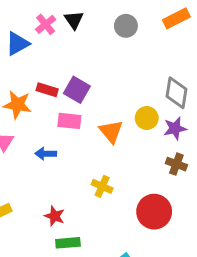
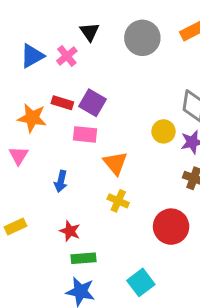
pink cross: (46, 24) -> (67, 56), moved
gray circle: (126, 26) -> (142, 38), size x1.5
orange triangle: (111, 131) -> (115, 163), moved
blue arrow: (46, 154) -> (61, 181), moved, turned -78

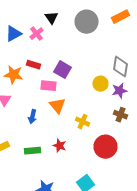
purple square: (93, 103) -> (62, 70), moved
orange triangle: (115, 163) -> (58, 106), moved
yellow cross: (118, 201) -> (82, 122), moved
red star: (70, 231) -> (60, 146), moved
green rectangle: (83, 258) -> (32, 151), moved

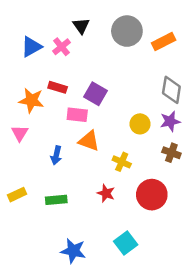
orange rectangle: (120, 17) -> (164, 41), moved
yellow circle: (100, 84) -> (140, 124), moved
orange triangle: (58, 106) -> (89, 141), turned -30
red star: (60, 146) -> (106, 193), moved

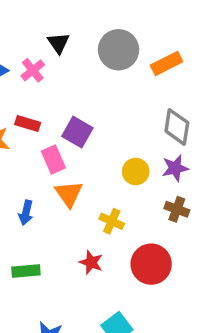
pink rectangle: (77, 115) -> (53, 160), turned 60
orange triangle: (89, 141) -> (69, 194), turned 35

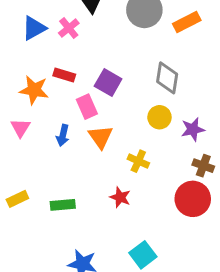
gray diamond: (177, 127) -> (167, 78), moved
purple star: (175, 168) -> (193, 129), moved
brown cross: (177, 209) -> (203, 166), moved
blue arrow: (26, 213) -> (63, 135), moved
red circle: (151, 264) -> (193, 199), moved

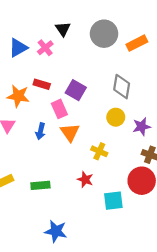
cyan square: (143, 255) -> (113, 201), moved, turned 30

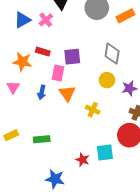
purple square: (76, 90) -> (72, 57), turned -36
pink rectangle: (59, 109) -> (58, 73), turned 35
red star: (85, 180) -> (83, 160), moved

